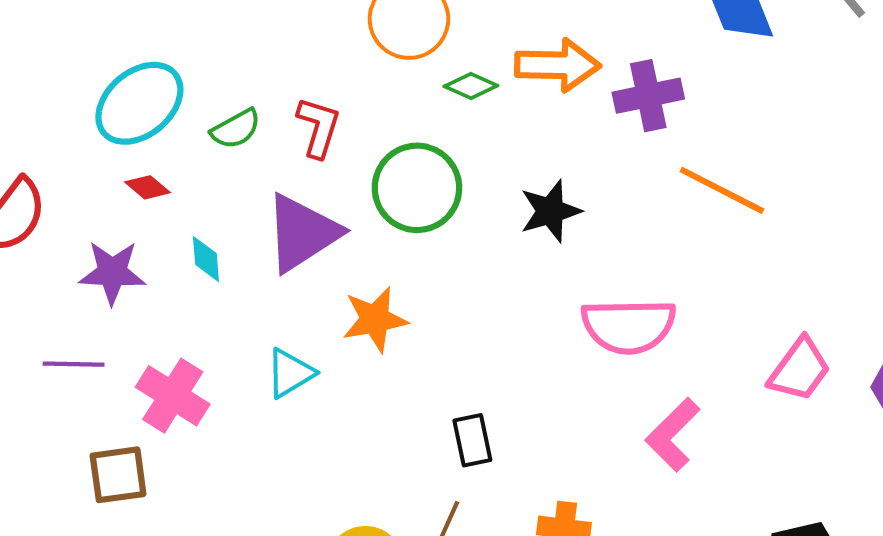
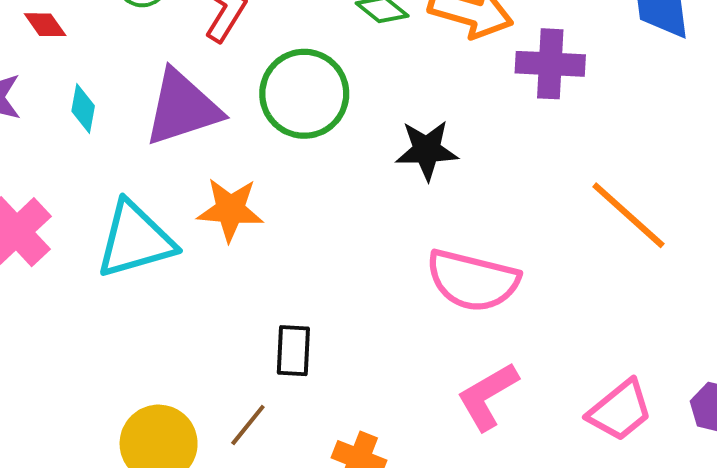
orange line: (722, 190) -> (628, 215), moved
pink trapezoid: (800, 370) -> (620, 410), moved
cyan triangle: (290, 373) -> (135, 240), size x1.6

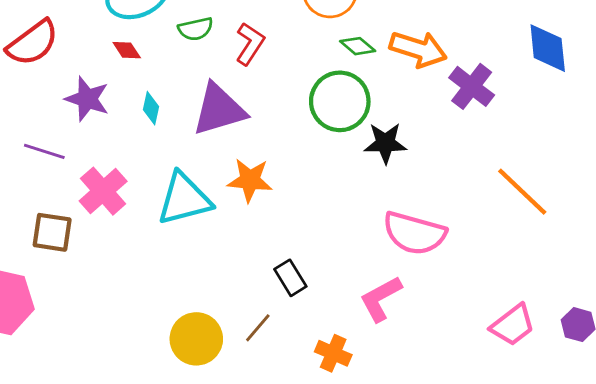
purple cross: (550, 64) -> (472, 86), turned 33
green circle: (304, 94) -> (340, 101), moved
black rectangle: (293, 351) -> (290, 278), turned -36
pink L-shape: (488, 396) -> (381, 299), moved

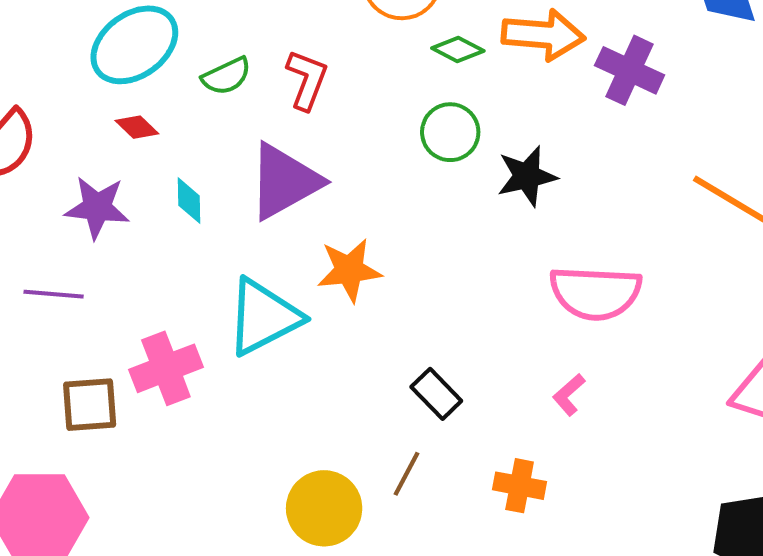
green circle: (340, 101) -> (450, 132), size x0.7
pink cross: (103, 191) -> (166, 368), moved, turned 33
pink L-shape: (381, 299) -> (569, 395), size x0.6

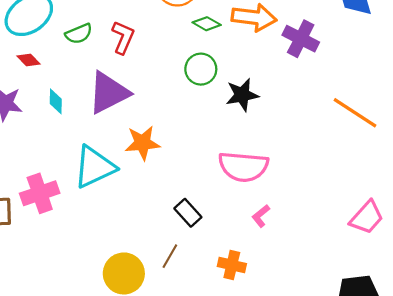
pink semicircle: (595, 293) -> (243, 167), moved

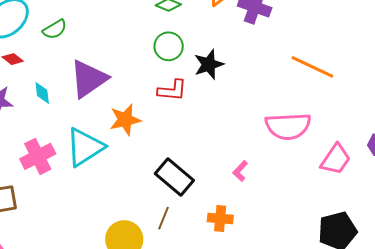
red L-shape: (123, 37) -> (172, 90), moved, turned 80
pink semicircle: (243, 167) -> (288, 126), moved
pink cross: (40, 193) -> (38, 156), moved
black rectangle: (188, 213) -> (174, 177), size x1.5

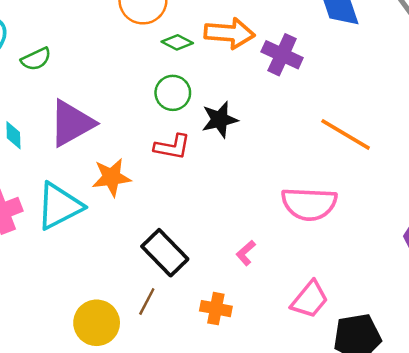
pink trapezoid: (336, 159) -> (310, 299), moved

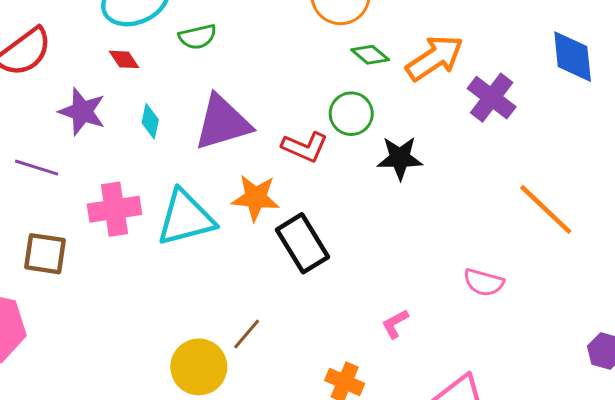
orange arrow: (229, 33) -> (435, 58), turned -51
red L-shape: (172, 147) -> (305, 147), moved
pink semicircle: (309, 204) -> (484, 282), size x0.6
black rectangle: (165, 253) -> (303, 243), moved
brown line: (147, 301) -> (247, 334), moved

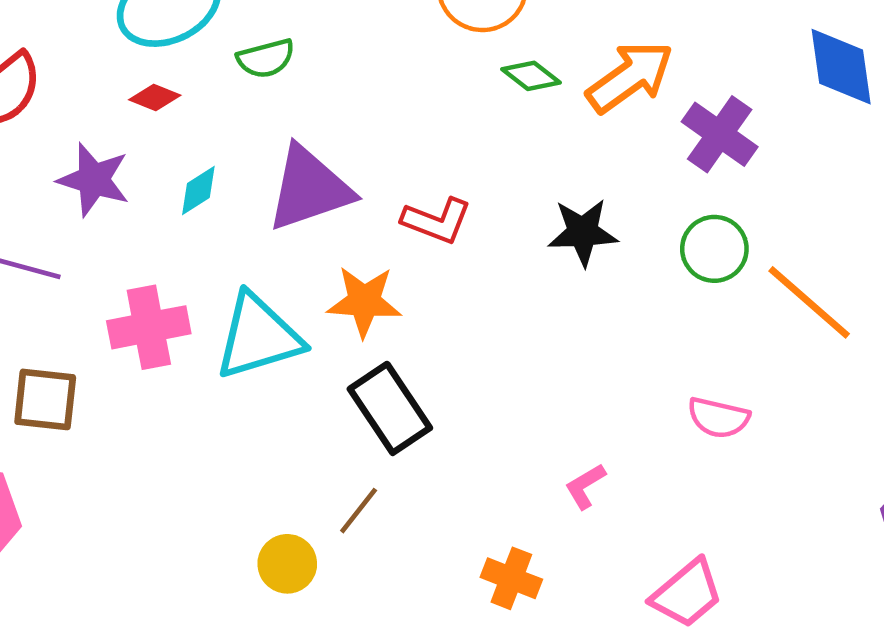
red diamond: (124, 59) -> (155, 97), turned -32
green circle: (351, 114) -> (714, 249), moved
cyan diamond: (150, 121) -> (198, 191), turned 48
black rectangle: (303, 243) -> (390, 408), moved
yellow circle: (199, 367) -> (287, 564), size x0.7

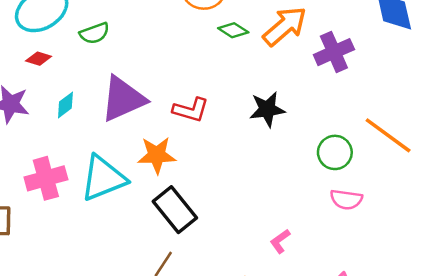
purple cross: (720, 134) -> (334, 52), turned 36
green circle: (714, 249) -> (335, 152), moved

